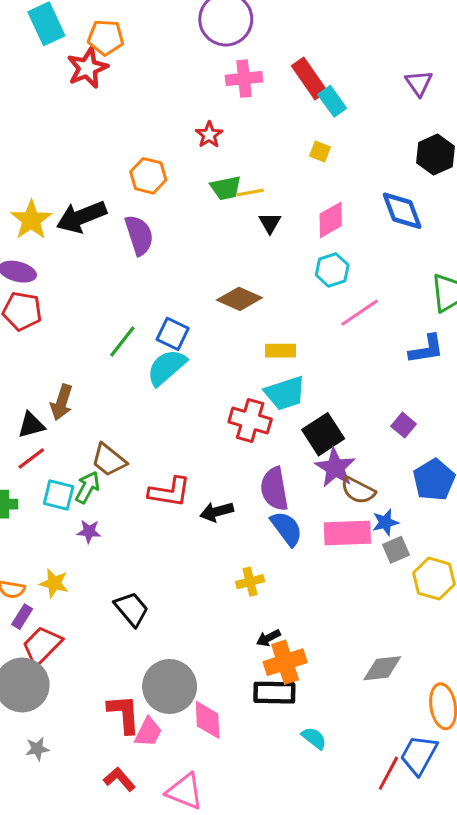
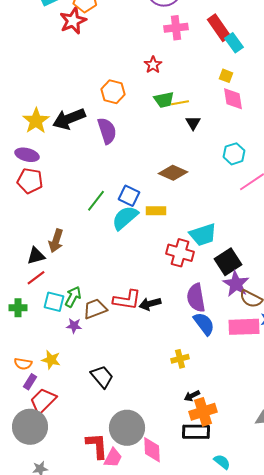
pink diamond: (331, 220) -> (233, 99), moved, turned -70
yellow rectangle: (280, 351) -> (156, 211), moved
brown trapezoid: (109, 460) -> (95, 309), moved, turned 120
black arrow: (217, 512) -> (150, 304), moved

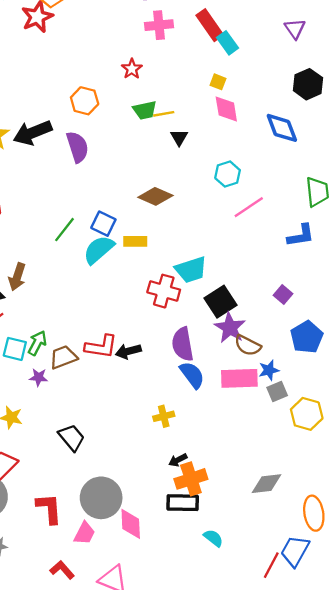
red L-shape: (97, 446) -> (49, 508), moved

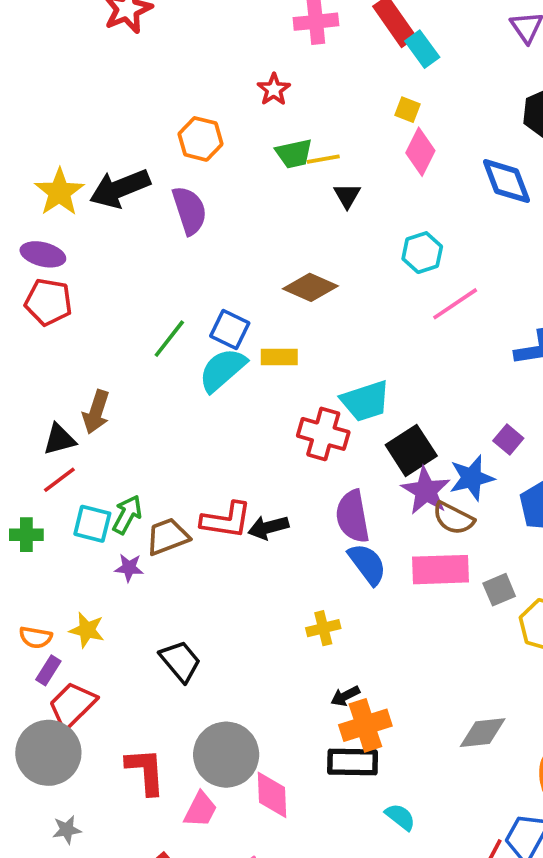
pink diamond: (226, 109) -> (420, 152), turned 36
blue star: (269, 370) -> (472, 478), moved, size x1.4

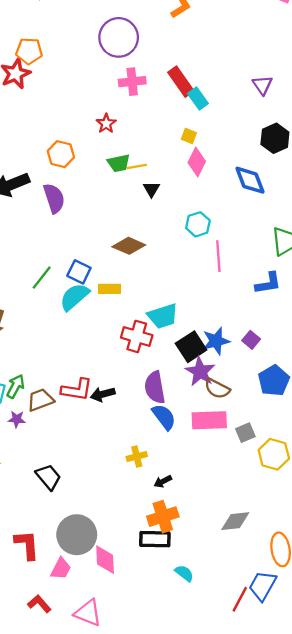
pink line: (455, 304) -> (218, 256), turned -60
blue star: (472, 478) -> (216, 341), moved
black arrow: (345, 696) -> (163, 481), moved

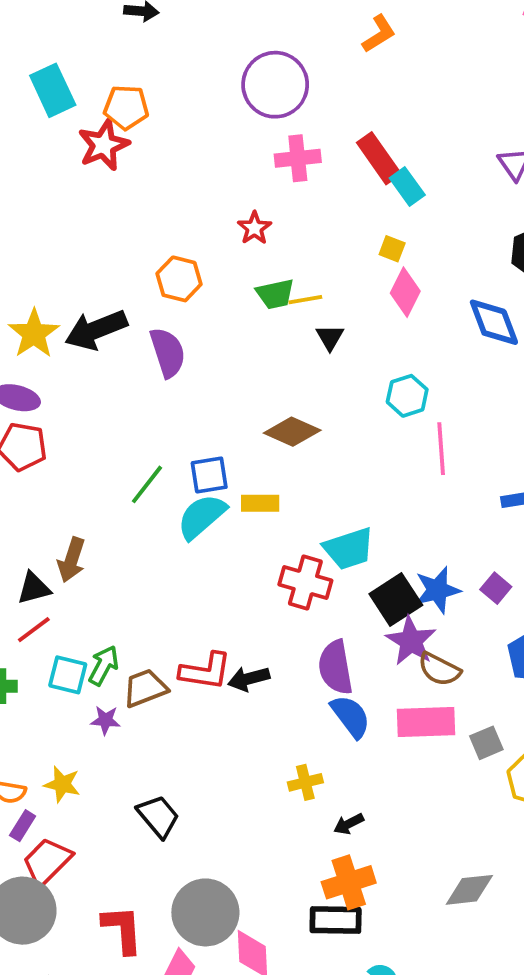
blue square: (79, 272) -> (209, 475), turned -35

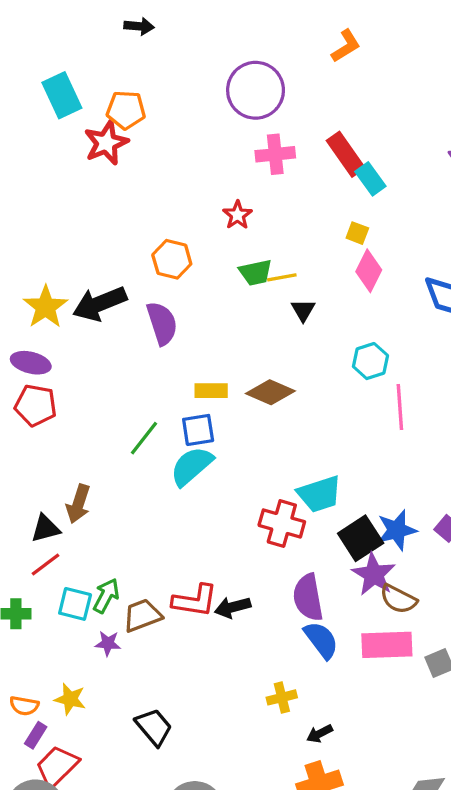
yellow rectangle: (260, 503) -> (211, 391), moved

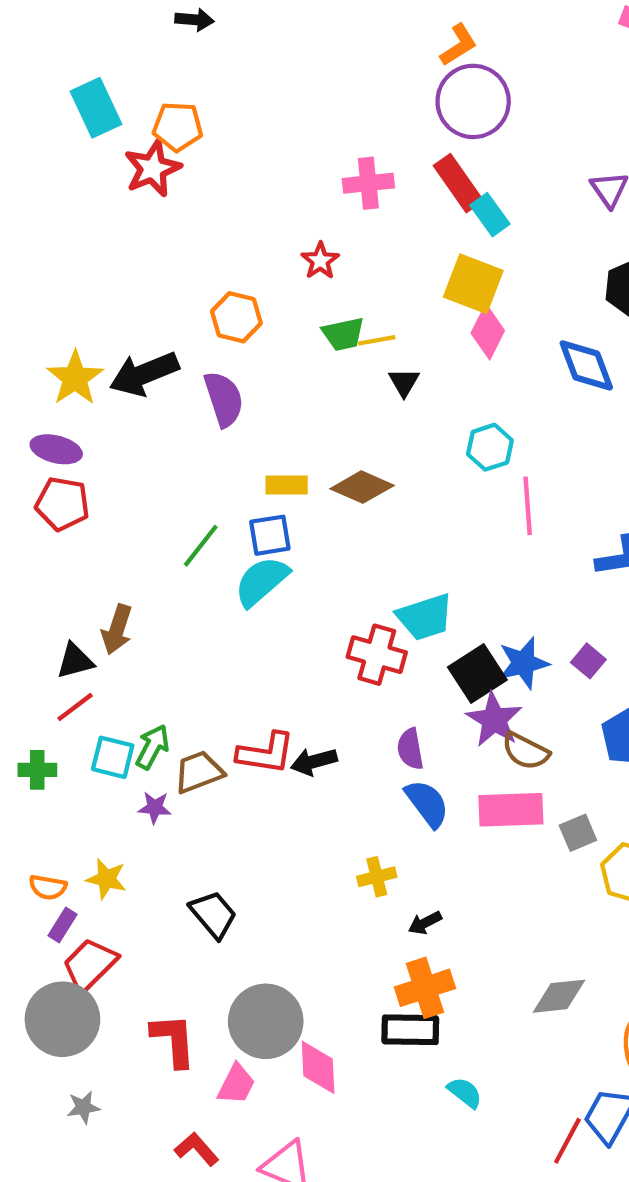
purple circle: (256, 90) -> (473, 101), moved
yellow square: (357, 233) -> (473, 284), size x2.0
purple semicircle: (308, 597) -> (410, 749), size x0.7

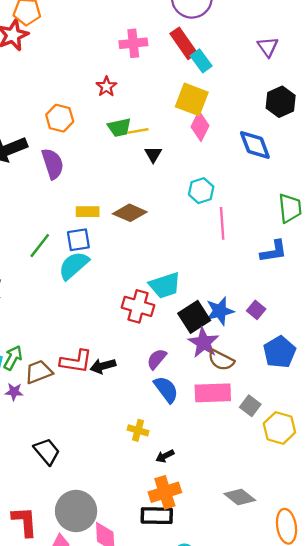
purple semicircle: (410, 749) -> (157, 359), turned 50
gray square: (578, 833) -> (250, 406), turned -30
yellow cross: (377, 877) -> (138, 430), turned 30
gray diamond: (559, 996) -> (240, 497), turned 44

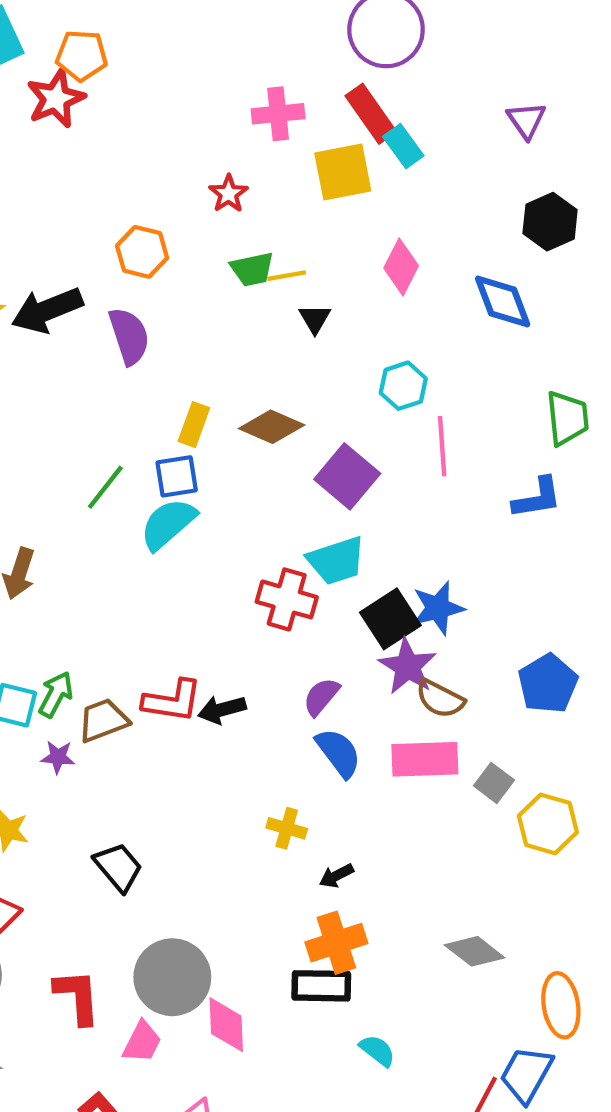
yellow square: (192, 99) -> (343, 172), moved, turned -32
yellow rectangle: (88, 212) -> (194, 425), turned -70
purple square: (256, 310) -> (347, 476), moved, size x1.8

